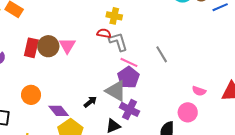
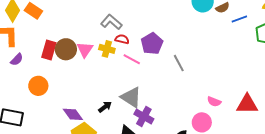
yellow cross: (114, 16) -> (107, 49), moved
gray L-shape: (118, 42) -> (111, 22), moved, turned -35
pink line: (129, 62) -> (132, 59), moved
purple pentagon: (128, 77) -> (152, 44), moved
orange circle: (31, 95) -> (38, 86), moved

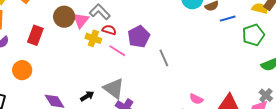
brown circle: (66, 49) -> (64, 17), moved
pink triangle: (85, 50) -> (81, 20), moved

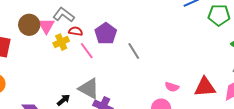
green pentagon: (253, 35) -> (219, 15), turned 30
yellow cross: (93, 38) -> (61, 42), turned -35
pink line: (117, 51) -> (87, 51), turned 30

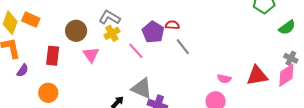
pink triangle: (46, 26) -> (91, 55), moved
red semicircle: (76, 31) -> (172, 25), moved
yellow cross: (61, 42) -> (112, 33), moved

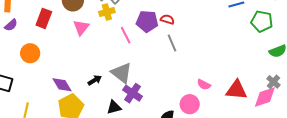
purple pentagon: (153, 32) -> (147, 21), turned 30

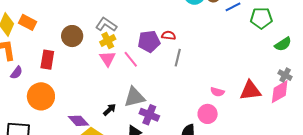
pink triangle: (81, 27) -> (108, 59), moved
gray line: (172, 43) -> (178, 58), turned 48
orange circle: (30, 53) -> (41, 96), size x1.4
gray triangle: (122, 73) -> (134, 97), turned -40

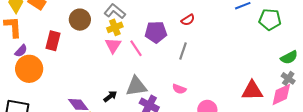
red semicircle: (169, 35) -> (188, 20), moved, turned 136
green semicircle: (283, 44) -> (289, 57), moved
pink semicircle: (217, 92) -> (179, 89), moved
orange circle: (41, 96) -> (29, 69), moved

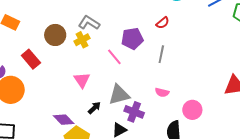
yellow cross: (115, 27) -> (82, 40), moved
red rectangle: (53, 41) -> (31, 59), turned -48
pink triangle: (113, 45) -> (82, 80), moved

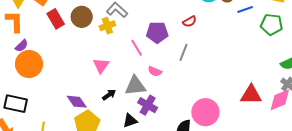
red rectangle: (31, 59) -> (56, 19), moved
pink semicircle: (162, 92) -> (155, 71), moved
pink circle: (192, 110) -> (205, 112), size x1.4

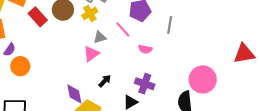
orange circle: (29, 64) -> (20, 66), size x0.7
pink triangle: (101, 66) -> (91, 54), turned 30
gray triangle: (135, 86) -> (100, 37), moved, size x0.6
purple diamond: (77, 102) -> (74, 94), turned 35

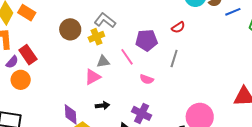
red rectangle: (38, 17) -> (28, 55), moved
black arrow: (105, 81) -> (102, 106), turned 32

